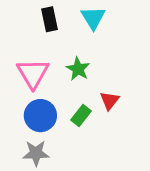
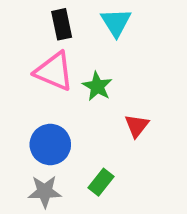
pink triangle: (33, 73) -> (54, 71), moved, turned -36
green rectangle: (81, 116) -> (101, 182), moved

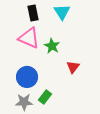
green rectangle: (101, 182) -> (45, 97), moved

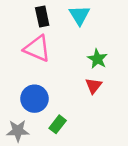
green star: (52, 46) -> (97, 59), moved
gray star: (24, 102) -> (18, 131), moved

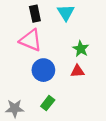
red triangle: (94, 86) -> (77, 71), turned 48
blue circle: (34, 99) -> (43, 70), moved

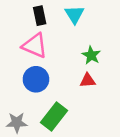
blue circle: (43, 70) -> (36, 79), moved
green rectangle: (48, 103) -> (54, 117), size x1.6

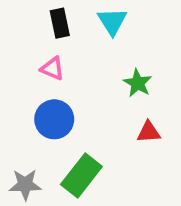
pink triangle: (35, 46) -> (52, 69), size x0.6
red triangle: (88, 80) -> (149, 132), moved

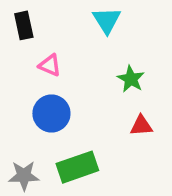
black rectangle: (60, 23) -> (24, 25), moved
green rectangle: (81, 175) -> (77, 167), turned 33

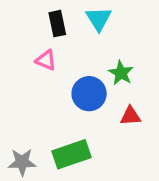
black rectangle: (24, 25) -> (57, 24), moved
blue circle: (51, 114) -> (89, 94), moved

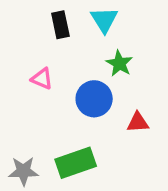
pink triangle: (46, 60) -> (42, 79), moved
green star: (121, 73) -> (119, 64), moved

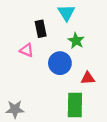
black rectangle: (60, 25) -> (41, 29), moved
green rectangle: (76, 163) -> (75, 105), moved, turned -70

